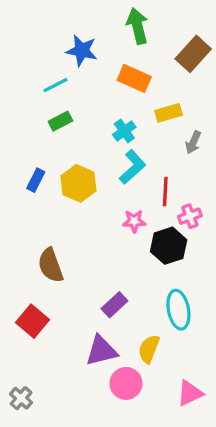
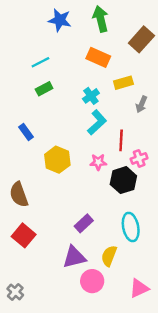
blue star: (82, 51) -> (60, 20), moved
blue rectangle: (36, 180) -> (26, 132), turned -63
yellow hexagon: (78, 183) -> (57, 160), moved
brown semicircle: (51, 265) -> (19, 195), moved

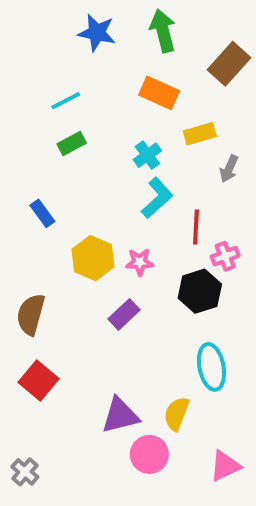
pink star: (98, 162) -> (140, 262), moved
brown semicircle: (19, 195) -> (31, 314), turned 35
purple rectangle: (84, 223) -> (124, 314), moved

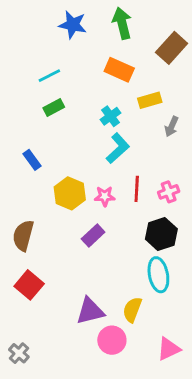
red line: (196, 227) -> (137, 189), moved
black hexagon: (200, 291) -> (161, 234), moved

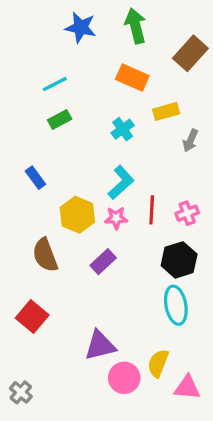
cyan L-shape: (118, 148) -> (121, 182), moved
brown semicircle: (23, 235) -> (45, 255), moved, turned -36
yellow semicircle: (132, 310) -> (158, 363), moved
pink triangle: (169, 349) -> (187, 388), turned 30

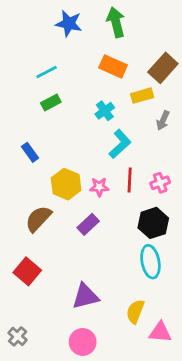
brown rectangle: (190, 53) -> (163, 68), moved
cyan L-shape: (121, 182) -> (120, 144), moved
brown semicircle: (45, 255) -> (38, 219), turned 64
pink circle: (124, 378) -> (83, 342), moved

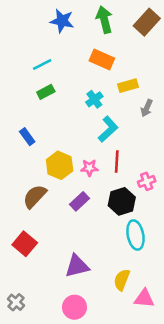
brown rectangle: (163, 68) -> (147, 22), moved
pink cross: (160, 183) -> (147, 181), moved
black hexagon: (153, 223) -> (122, 201), moved

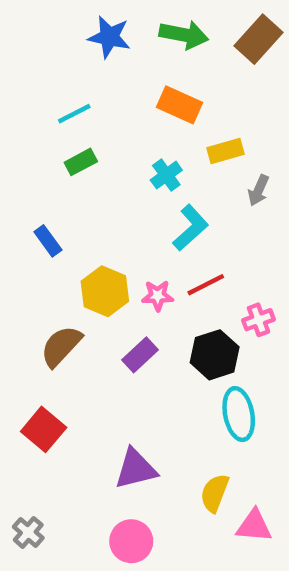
green arrow: (104, 20) -> (184, 35), turned 115
red line: (117, 162) -> (206, 285), turned 60

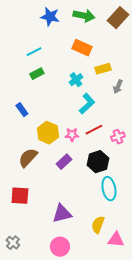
pink cross: (258, 320) -> (118, 137), moved
red square: (44, 429) -> (20, 196), turned -36

